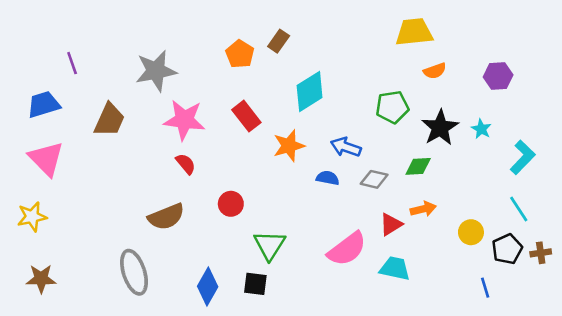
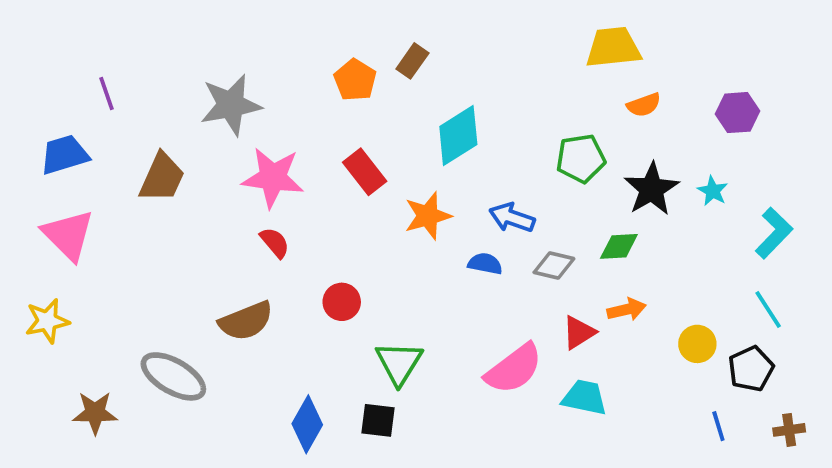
brown cross: (541, 253) -> (789, 430), moved
gray ellipse: (134, 272) -> (173, 376), moved, turned -42
brown star: (41, 279) -> (95, 413), moved

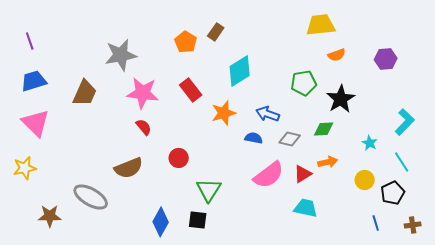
purple line: (106, 93) -> (30, 41), moved
cyan star: (713, 191) -> (370, 143), moved
pink semicircle: (514, 369) -> (269, 175), moved

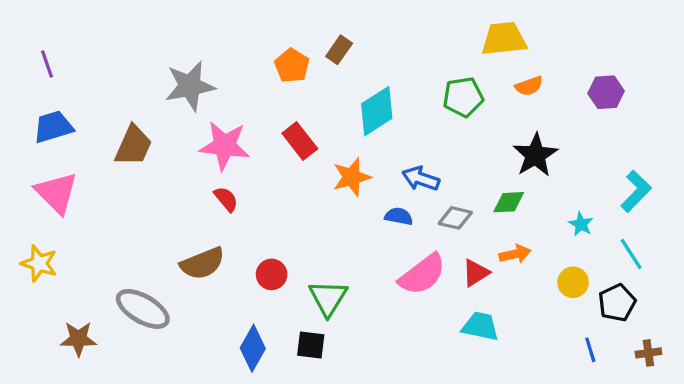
green pentagon: (304, 83) -> (463, 97), moved
red circle: (179, 158) -> (272, 274), moved
yellow star: (25, 168) -> (39, 263), turned 30

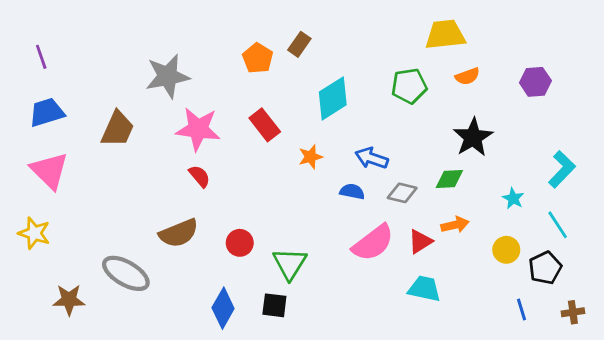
orange star: (352, 177) -> (311, 157), size x0.7

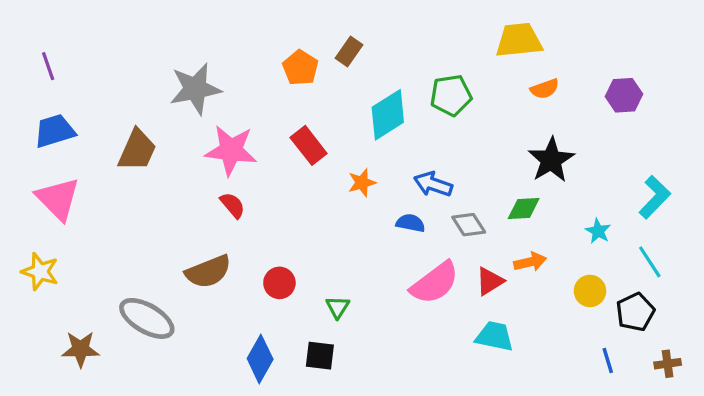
green pentagon: (409, 86) -> (451, 95), moved
gray diamond: (402, 193) -> (469, 225), turned 44
green triangle: (290, 264) -> (338, 307), size x0.6

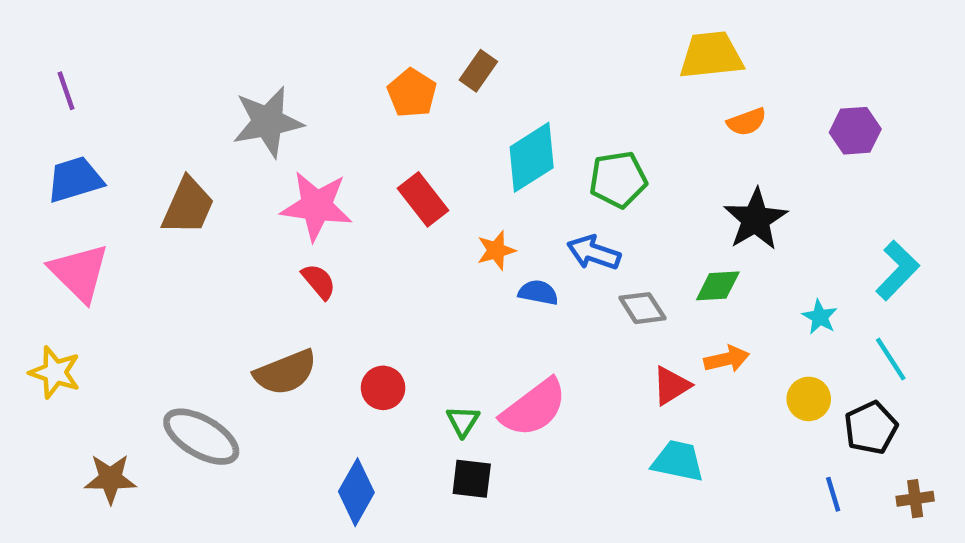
green pentagon: (451, 95) -> (618, 179), moved
blue semicircle: (410, 223) -> (538, 293), moved
pink semicircle: (435, 283) -> (534, 408), moved
black square: (320, 356) -> (472, 479), moved

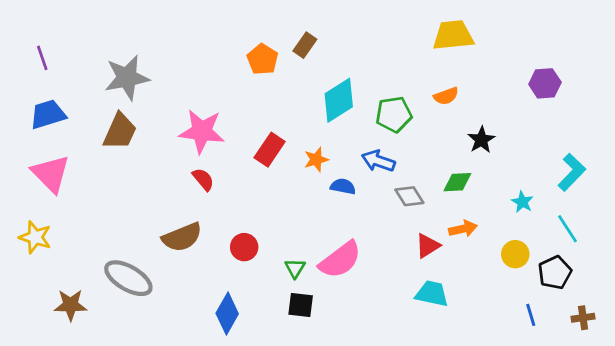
gray star: (268, 122) -> (127, 78), moved
orange semicircle: (747, 122) -> (446, 96), moved
red rectangle: (423, 199) -> (270, 150), moved, turned 72
black star: (756, 219) -> (481, 140), size x0.7

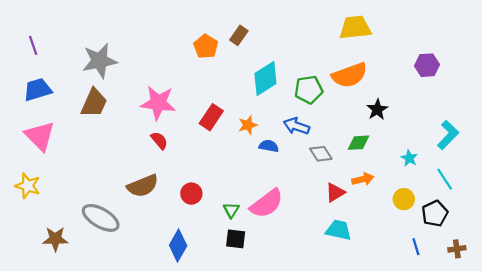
orange semicircle: (446, 96) -> (350, 75), size x1.8

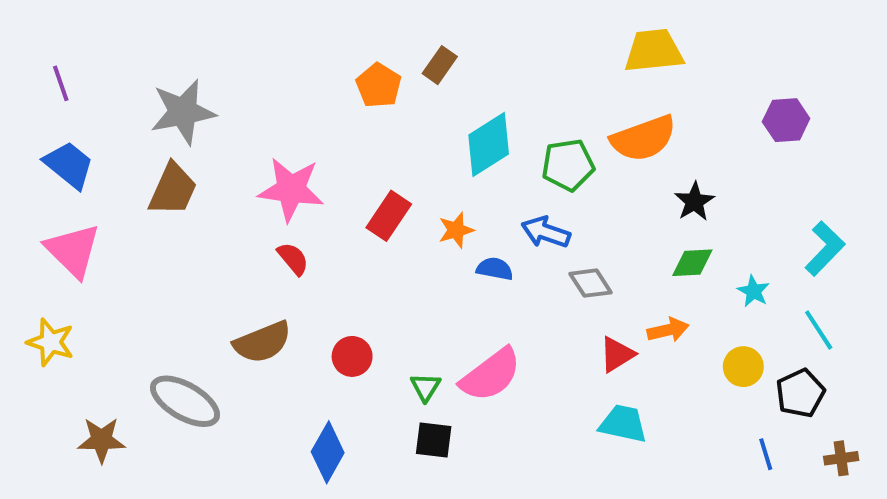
blue trapezoid: (38, 90) -> (69, 165), turned 56
green diamond: (358, 143) -> (692, 263), moved

